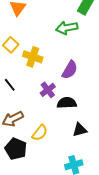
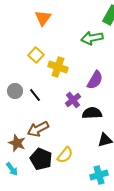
yellow semicircle: (40, 133) -> (65, 155), moved

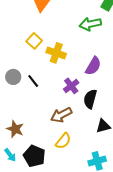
black semicircle: (92, 113) -> (90, 99), turned -72
brown arrow: (38, 129) -> (61, 115), moved
black pentagon: (41, 159) -> (34, 156), moved

